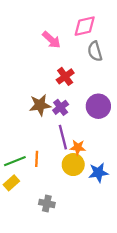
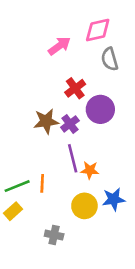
pink arrow: (51, 40) -> (59, 46), turned -78
purple circle: (98, 106) -> (100, 109), moved
yellow circle: (73, 165) -> (84, 206), moved

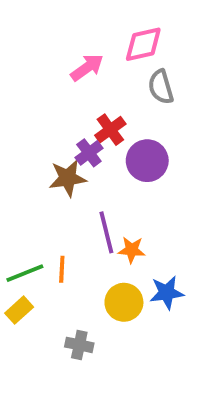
purple cross: (70, 124) -> (89, 153), moved

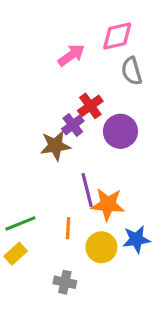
orange star: (132, 250) -> (108, 204), size x1.5
orange line: (62, 269) -> (68, 228), moved

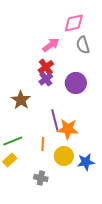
pink arrow: (71, 55) -> (51, 45), moved
red cross: (90, 106) -> (46, 67), moved
brown star: (55, 146) -> (21, 100), moved, turned -30
blue star: (136, 239) -> (86, 162), moved

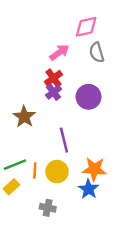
orange star: (68, 129) -> (94, 169), moved
orange line: (43, 144) -> (35, 170), moved
yellow circle: (64, 156) -> (57, 172), moved
blue star: (86, 162) -> (89, 189), moved, turned -30

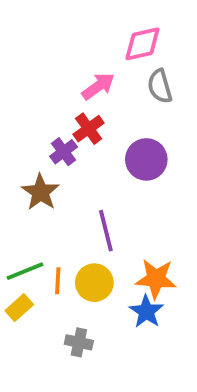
purple cross: (53, 92) -> (64, 152), moved

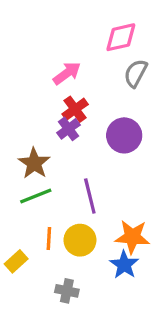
pink arrow: (98, 86) -> (67, 73), moved
gray semicircle: (160, 86) -> (136, 73), turned 44
purple cross: (64, 152) -> (69, 129), moved
green line: (25, 271) -> (36, 196), moved

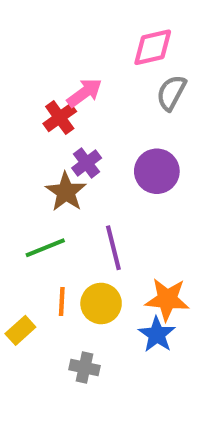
red cross: (75, 109) -> (60, 118), moved
brown star: (34, 163) -> (66, 192), moved

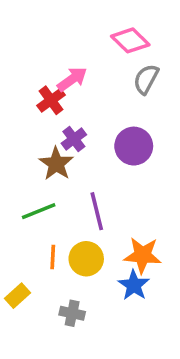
pink diamond: (153, 47) -> (130, 40), turned 57
yellow rectangle: (20, 330) -> (18, 296), moved

